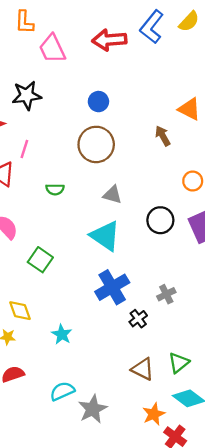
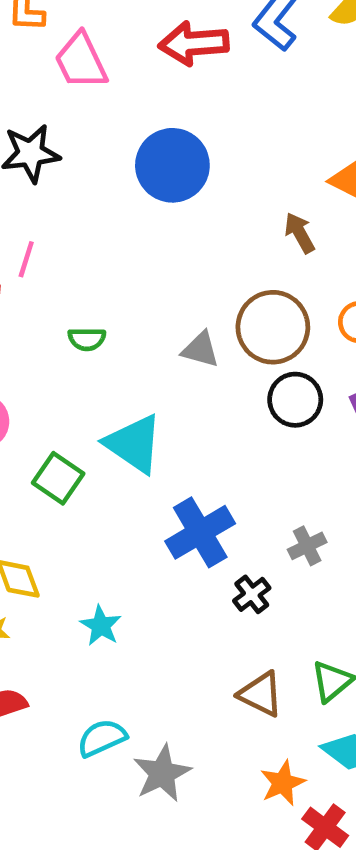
blue circle: (98, 102) -> (172, 165), size x1.8
brown circle: (96, 144) -> (273, 327), moved
cyan triangle: (105, 236) -> (134, 444), moved

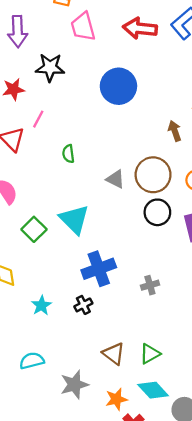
green semicircle: (87, 339) -> (68, 154), moved, turned 72
black cross: (252, 594) -> (83, 305), moved
gray star: (162, 773) -> (74, 385), moved

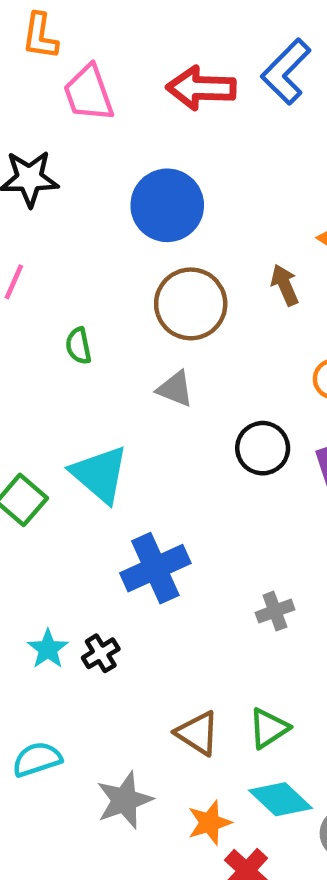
brown circle: (153, 175) -> (191, 304), moved
gray cross: (150, 285) -> (275, 611), moved
black cross: (83, 305) -> (101, 653), moved

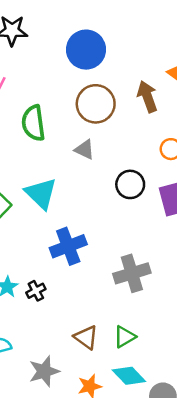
brown arrow: (285, 285) -> (147, 97), size x1.4
green semicircle: (78, 346) -> (33, 123), size x1.8
gray cross: (275, 611) -> (132, 273), size x1.8

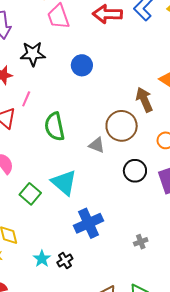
blue circle: (86, 50) -> (82, 65), moved, size x0.7
brown circle: (96, 104) -> (122, 126), moved
gray cross: (132, 273) -> (141, 242), size x0.5

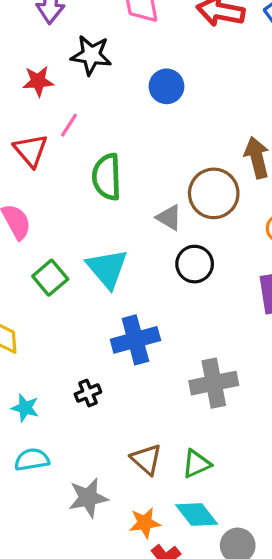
black circle: (135, 171) -> (195, 264), moved
gray cross: (141, 242) -> (214, 383), size x2.0
cyan star: (42, 259) -> (25, 408), moved, turned -30

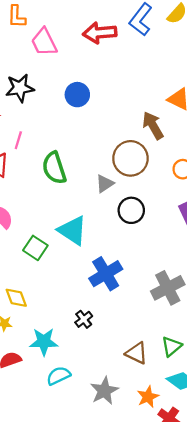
gray triangle: (169, 218) -> (105, 184), turned -48
cyan star: (25, 408) -> (44, 342), size x1.4

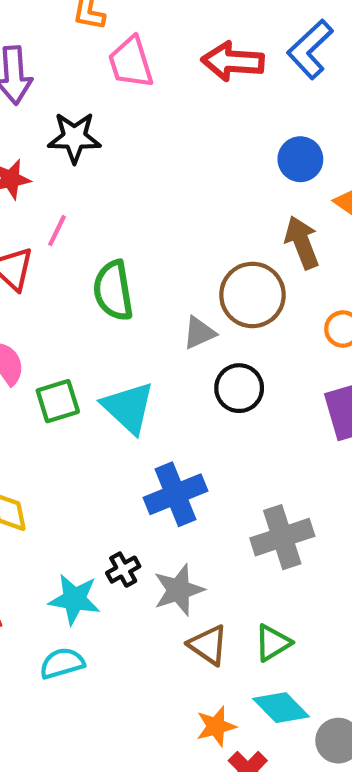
blue circle: (77, 95) -> (300, 159), moved
green square: (35, 248) -> (58, 401), moved, turned 30
cyan star: (44, 342) -> (74, 599), moved
gray star: (104, 391) -> (179, 590), moved

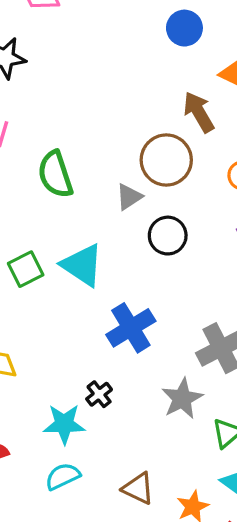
blue circle: (300, 159) -> (184, 28), moved
gray star: (179, 590) -> (182, 399), moved
brown triangle: (208, 645) -> (138, 488), moved

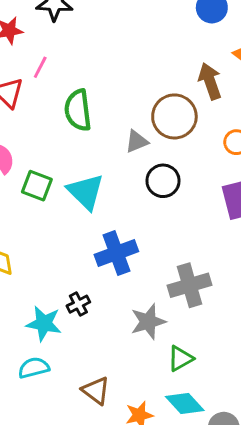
green square: (26, 269) -> (37, 186), turned 36

